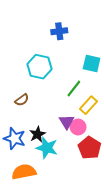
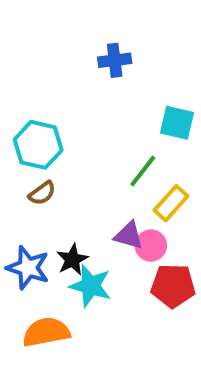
cyan hexagon: (40, 67) -> (38, 145), moved
purple triangle: (67, 122) -> (129, 235), turned -42
red pentagon: (89, 148) -> (173, 286), turned -30

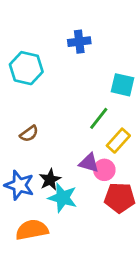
cyan hexagon: (38, 145) -> (26, 68), moved

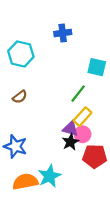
brown semicircle: (29, 134) -> (20, 97), moved
yellow rectangle: (118, 141) -> (83, 117), moved
black star: (50, 180) -> (70, 142), moved
cyan star: (63, 198) -> (49, 176), moved, turned 30

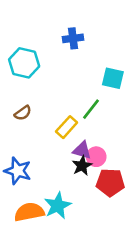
yellow rectangle: (83, 117) -> (67, 127), moved

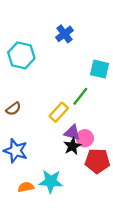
blue cross: (73, 38) -> (64, 34), turned -30
brown semicircle: (23, 113) -> (13, 109), moved
cyan star: (58, 206) -> (51, 181), turned 30
orange semicircle: (29, 212) -> (26, 187), size x0.6

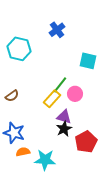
green line: (80, 96) -> (60, 85), moved
pink circle: (85, 138) -> (75, 94), moved
red pentagon: (97, 161) -> (86, 142), turned -30
orange semicircle: (26, 187) -> (23, 152), moved

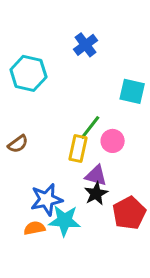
yellow rectangle: (52, 99) -> (78, 148), turned -30
blue star: (14, 133) -> (46, 200), moved, turned -30
cyan star: (45, 160) -> (64, 221), moved

